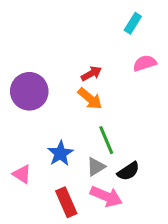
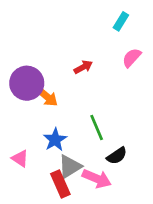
pink semicircle: (145, 63) -> (132, 58), turned -30
orange arrow: (90, 99) -> (47, 97), moved
gray triangle: (96, 167) -> (70, 167), moved, size x1.4

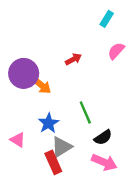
pink arrow: (97, 179) -> (104, 162), moved

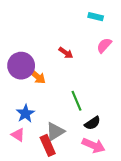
cyan rectangle: (107, 19) -> (96, 17), turned 72
red arrow: (73, 59) -> (66, 53), turned 64
blue star: (49, 123) -> (25, 113), moved
pink triangle: (18, 140) -> (18, 135), moved

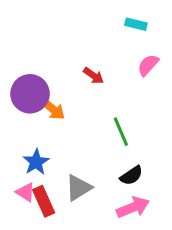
green line: (76, 101) -> (121, 132), moved
red rectangle: (48, 145) -> (44, 201), moved
pink arrow: (93, 145) -> (133, 207), turned -45

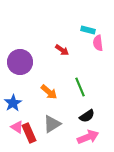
cyan rectangle: (136, 24) -> (88, 30), moved
pink semicircle: (148, 65) -> (98, 43), turned -49
orange arrow: (53, 109) -> (49, 92), moved
blue star: (36, 162) -> (13, 103), moved

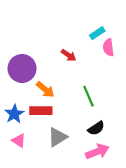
cyan rectangle: (88, 30) -> (97, 33), turned -48
orange arrow: (49, 92) -> (45, 90), moved
red rectangle: (29, 133) -> (41, 111), moved, turned -66

